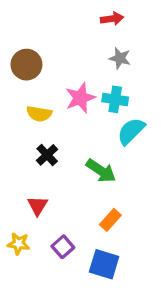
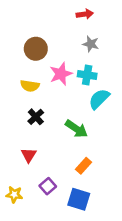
brown circle: (26, 65) -> (36, 49), moved
yellow star: (19, 244) -> (14, 194), moved

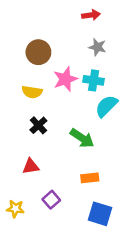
red triangle: (29, 155) -> (31, 166), turned 49
orange rectangle: (84, 166) -> (90, 178), turned 42
blue square: (79, 199) -> (100, 214), moved

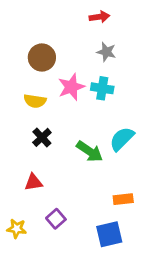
cyan semicircle: (106, 106) -> (122, 139), moved
orange rectangle: (90, 178) -> (123, 199), moved
blue square: (100, 214) -> (109, 234), turned -30

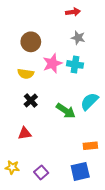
purple square: (56, 219) -> (41, 172), moved

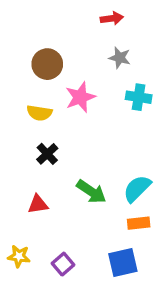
cyan cross: (75, 64) -> (139, 97), moved
cyan semicircle: (89, 101) -> (137, 188), moved
green arrow: (66, 111) -> (91, 192), moved

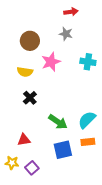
gray star: (120, 58) -> (66, 34), moved
red triangle: (38, 204) -> (24, 140), moved
blue square: (123, 263) -> (63, 150), moved
purple square: (63, 264) -> (32, 168), moved

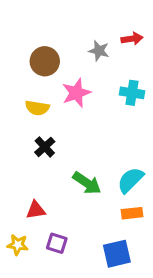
red arrow: (71, 12) -> (132, 39), moved
blue square: (63, 150) -> (117, 254), moved
purple square: (32, 168) -> (57, 243), moved, turned -32

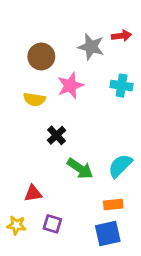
gray star: (99, 51) -> (91, 47), size x1.4
black cross: (45, 147) -> (57, 135), moved
orange rectangle: (132, 213) -> (113, 204), moved

